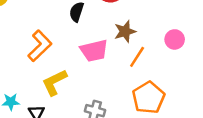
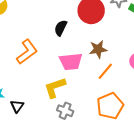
yellow L-shape: (54, 82) -> (55, 88), moved

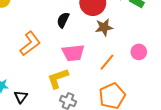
brown star: (98, 49) -> (104, 27), moved

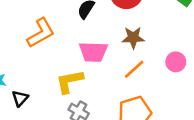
brown star: (104, 27) -> (133, 38), moved

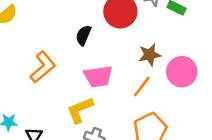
brown star: (133, 38) -> (150, 55), moved
pink circle: (176, 62) -> (182, 72), size x1.5

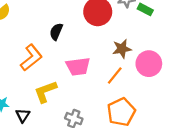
black semicircle: (83, 35) -> (56, 32), moved
yellow L-shape: (80, 110) -> (45, 92), moved

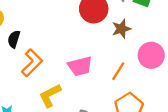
black semicircle: (56, 32) -> (14, 39), moved
brown star: (122, 49) -> (121, 29), moved

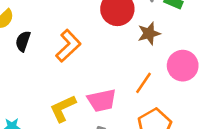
orange L-shape: (32, 63) -> (68, 46), moved
pink trapezoid: (80, 66) -> (102, 100), moved

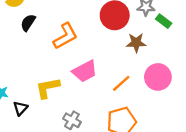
pink trapezoid: (102, 100) -> (85, 71), moved, turned -30

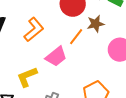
orange line: (121, 83) -> (76, 37), moved

